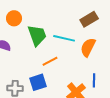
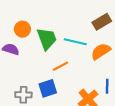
orange circle: (14, 18) -> (22, 29), moved
orange semicircle: (88, 47) -> (101, 51), turned 30

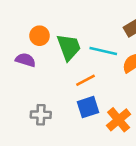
blue square: (48, 88) -> (88, 107), moved

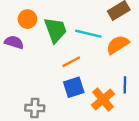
gray cross: (41, 115) -> (35, 108), moved

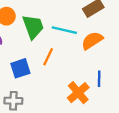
orange line: (71, 62) -> (48, 57), turned -36
blue square: (74, 87) -> (20, 68), moved

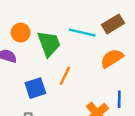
cyan line: (64, 30) -> (82, 33), moved

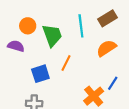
cyan line: (82, 33) -> (81, 26), turned 70
blue line: (119, 99) -> (113, 83), turned 32

